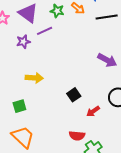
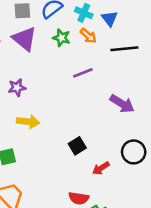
purple line: (45, 31) -> (83, 73), moved
purple star: (23, 42) -> (17, 88), moved

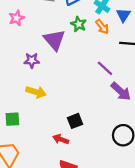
purple triangle: (24, 39) -> (54, 40), moved
purple line: (83, 73) -> (105, 68), moved, turned 54
red arrow: (101, 168) -> (61, 139), moved, turned 42

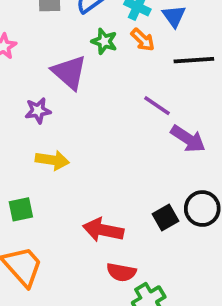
black square: (75, 121) -> (166, 217), moved
red arrow: (61, 139) -> (103, 230), size x1.5

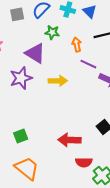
orange arrow: (143, 40) -> (77, 45), moved, turned -136
purple star: (38, 111) -> (21, 78), size x1.5
yellow arrow: (52, 160) -> (58, 81), moved

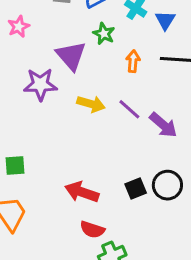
purple line: (88, 64) -> (129, 109), moved

